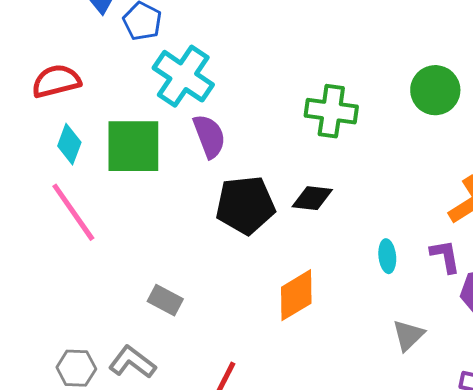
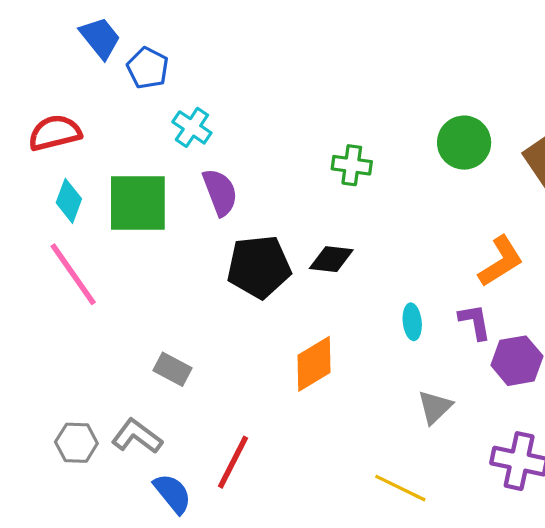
cyan cross: (183, 76) -> (192, 127), size x0.6
green cross: (331, 111) -> (352, 165), size x0.7

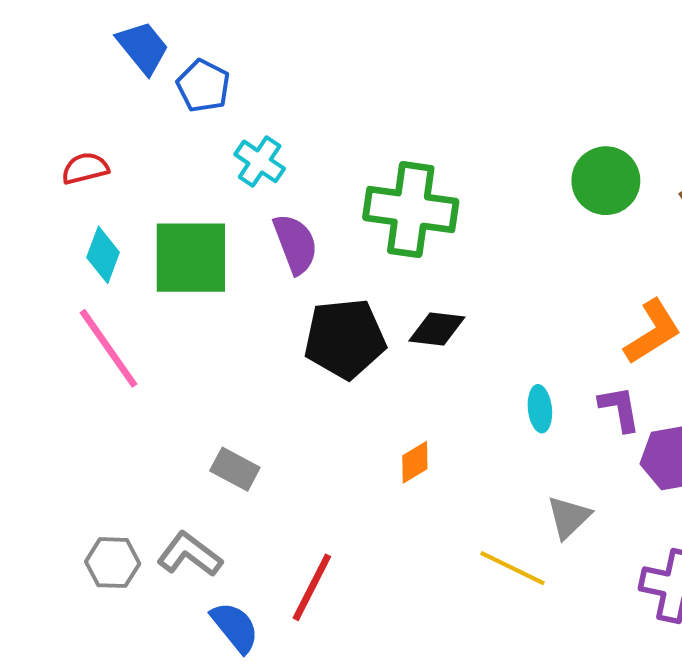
red semicircle: (55, 133) -> (85, 168), size x0.7
green cross: (352, 165) -> (411, 210), moved, size x1.8
orange diamond: (314, 364) -> (415, 462), size x0.6
yellow line: (400, 488) -> (512, 568), moved

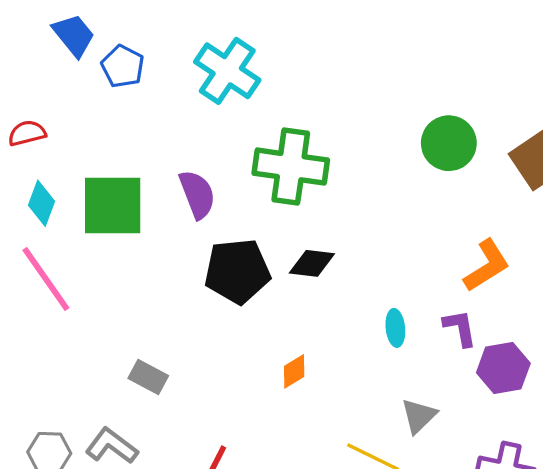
cyan cross: (260, 161) -> (227, 71), moved, size x1.6

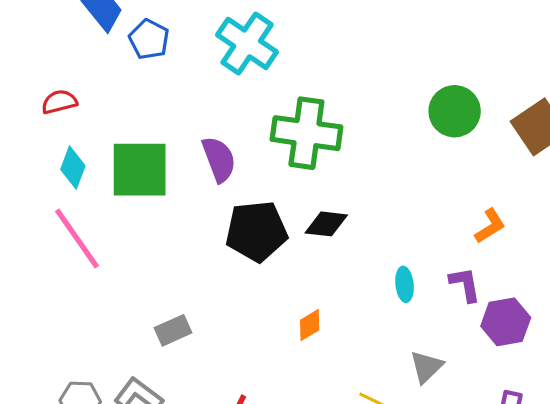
orange L-shape: (487, 266) -> (490, 226), size x0.7
gray rectangle: (148, 377) -> (173, 330), turned -52

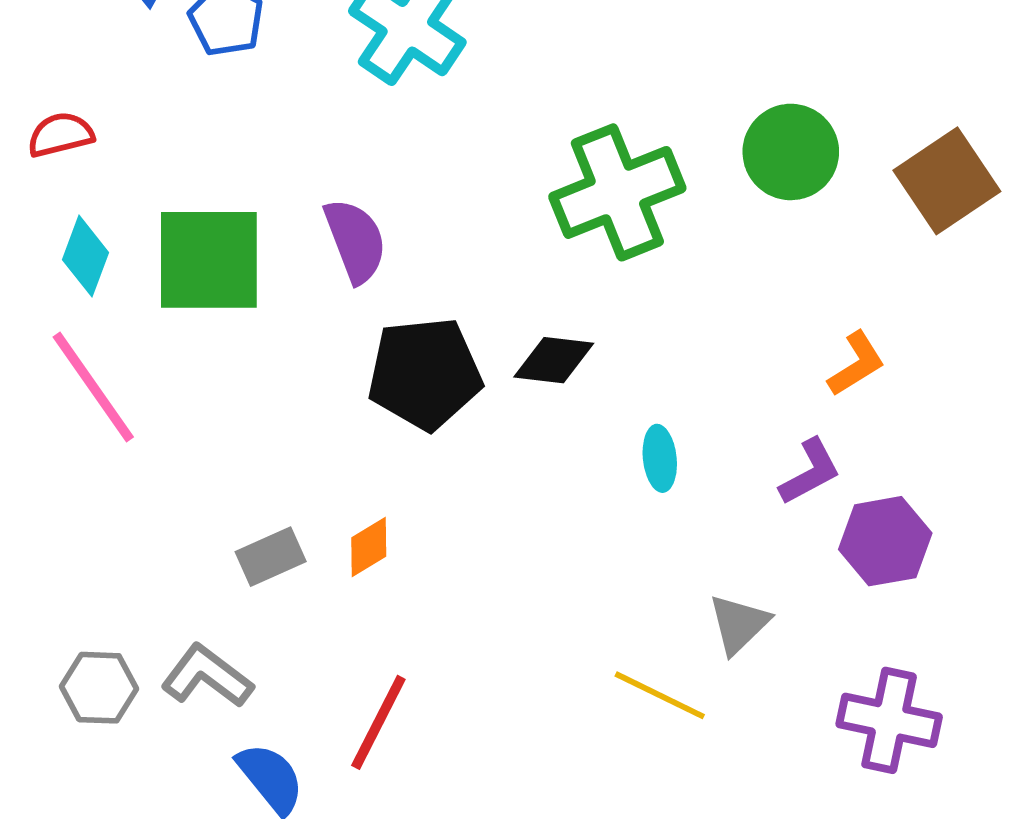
green cross: (306, 133) -> (617, 192), moved, turned -30
cyan ellipse: (405, 284) -> (660, 458), moved
purple L-shape: (465, 284) -> (810, 472), turned 72
orange diamond: (310, 325) -> (369, 547), moved

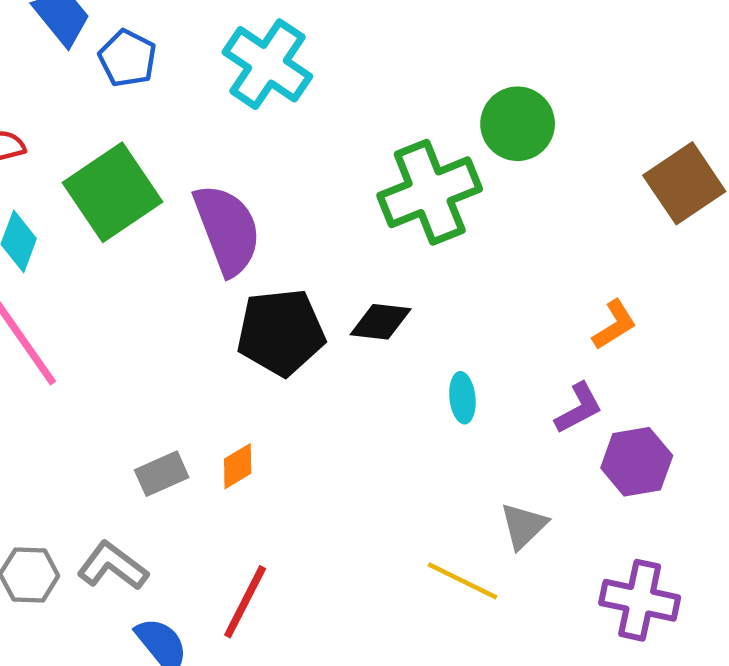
green circle: (791, 152) -> (518, 124), moved
purple semicircle: (355, 241) -> (227, 229), size x1.4
green square: (209, 260) -> (113, 192), moved, turned -34

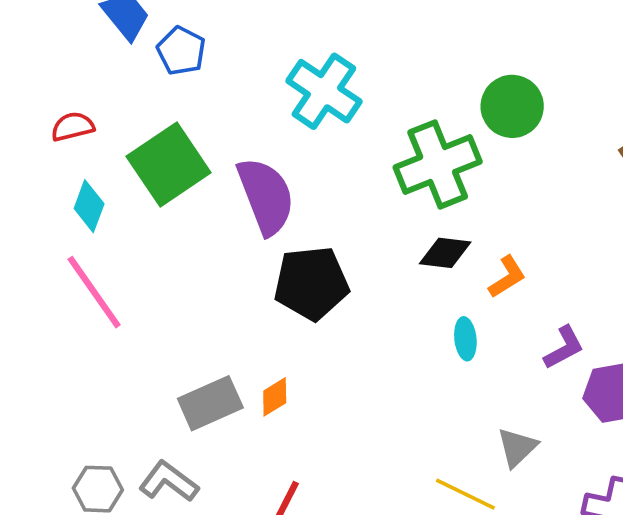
cyan cross: (267, 64) -> (324, 91), moved
black diamond: (381, 322) -> (445, 253), moved
orange L-shape: (614, 325) -> (507, 277), moved
gray rectangle: (162, 474) -> (210, 403), size x1.4

